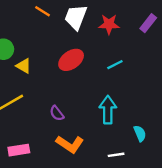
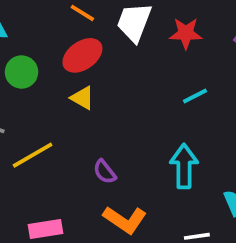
red ellipse: (71, 60) -> (82, 55), moved
yellow triangle: (24, 66) -> (82, 98), moved

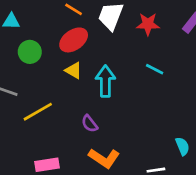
cyan line: (195, 96) -> (155, 69), turned 54
cyan arrow: (184, 166) -> (105, 81), moved

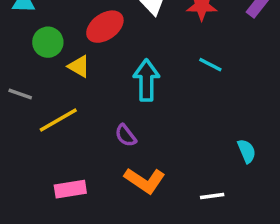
yellow triangle: (74, 70) -> (79, 66), moved
cyan semicircle: (182, 146) -> (247, 151), moved

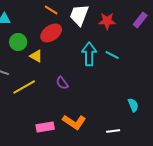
cyan arrow: (146, 80) -> (89, 54), moved
purple semicircle: (126, 136) -> (62, 83), moved
pink rectangle: (70, 189) -> (45, 127), moved

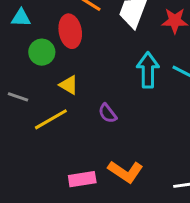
red ellipse: (51, 33) -> (70, 31), moved, turned -65
yellow triangle: (36, 56) -> (69, 85), moved

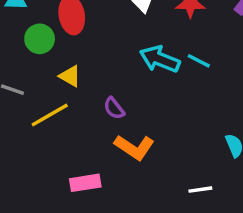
cyan arrow: (148, 70) -> (160, 59), turned -68
orange L-shape: (125, 172) -> (134, 147), moved

